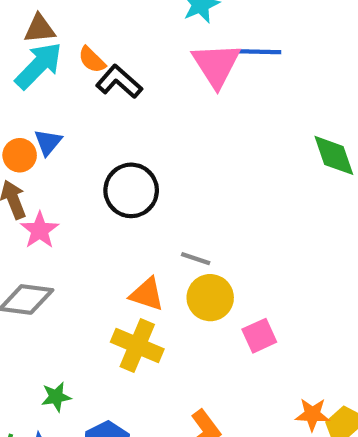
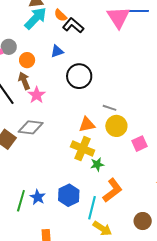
blue triangle: (48, 142) -> (57, 51), moved, turned 32
orange triangle: (147, 294) -> (87, 125), turned -30
green star: (56, 397) -> (97, 164), moved

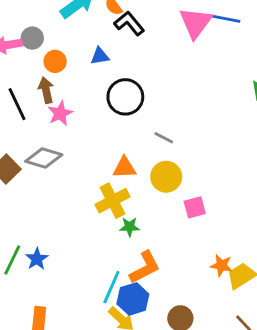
gray line: (110, 108) -> (164, 138), moved
yellow cross: (83, 149) -> (113, 201), turned 30
blue hexagon: (69, 195) -> (133, 299), moved

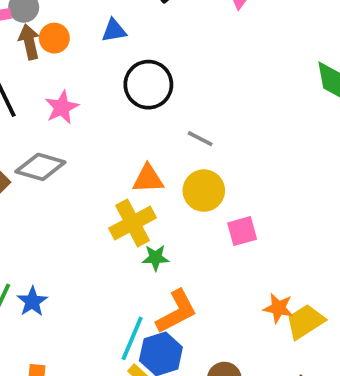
brown arrow: (46, 90) -> (29, 42), moved

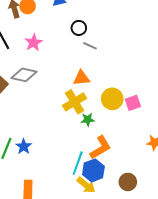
black circle: (148, 85) -> (79, 28), size x0.6
gray line: (200, 139) -> (90, 46), moved
yellow circle: (204, 191) -> (112, 99), moved

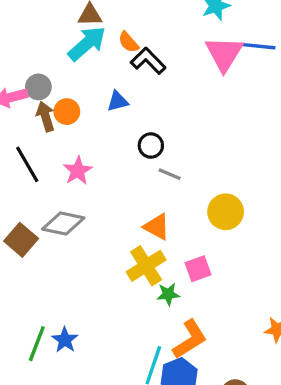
orange triangle: (81, 78) -> (157, 227), turned 36
yellow circle: (112, 99) -> (226, 212), moved
pink square: (133, 103) -> (198, 269), moved

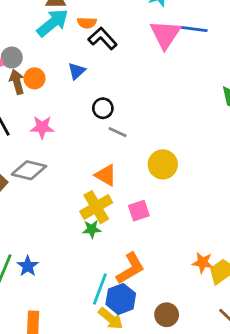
orange semicircle: (128, 42) -> (87, 23), turned -48
blue triangle: (118, 101) -> (77, 71), turned -30
pink star: (78, 171) -> (42, 127), turned 30
green star: (168, 294) -> (92, 229), moved

